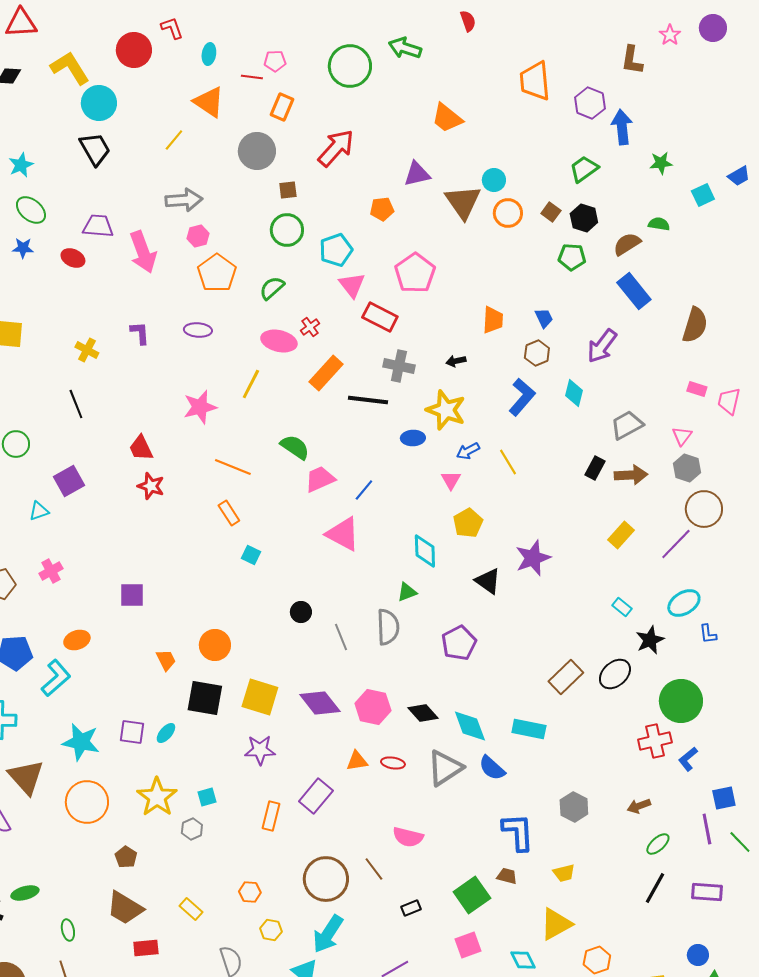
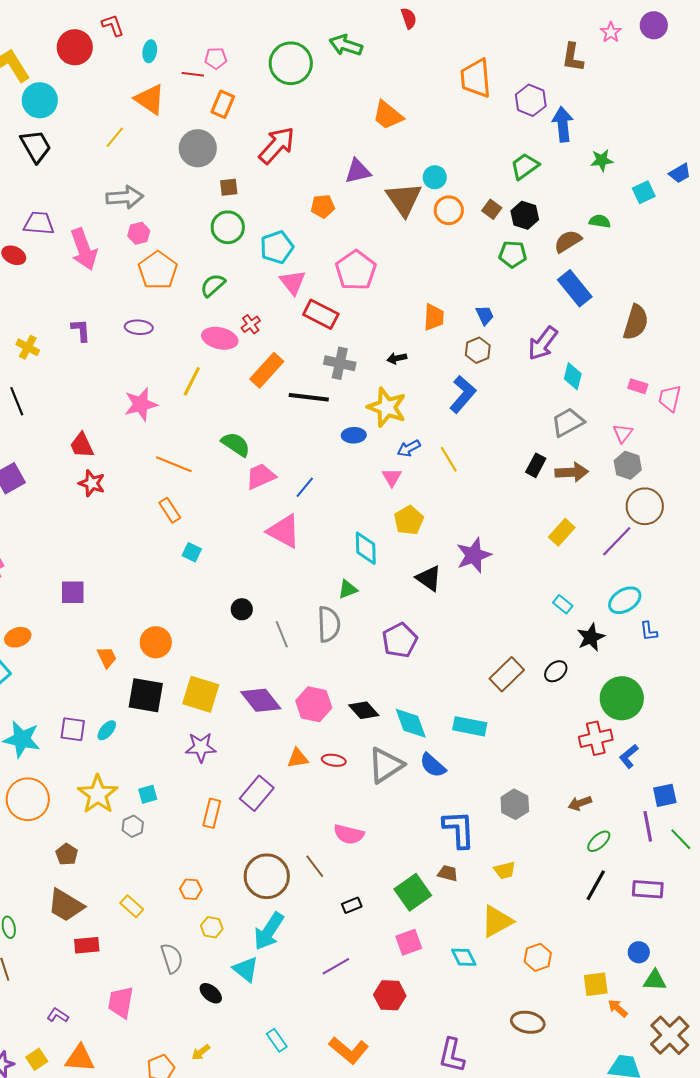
cyan diamond: (574, 393) -> (573, 376), moved
black ellipse: (615, 674) -> (556, 671), size x0.7

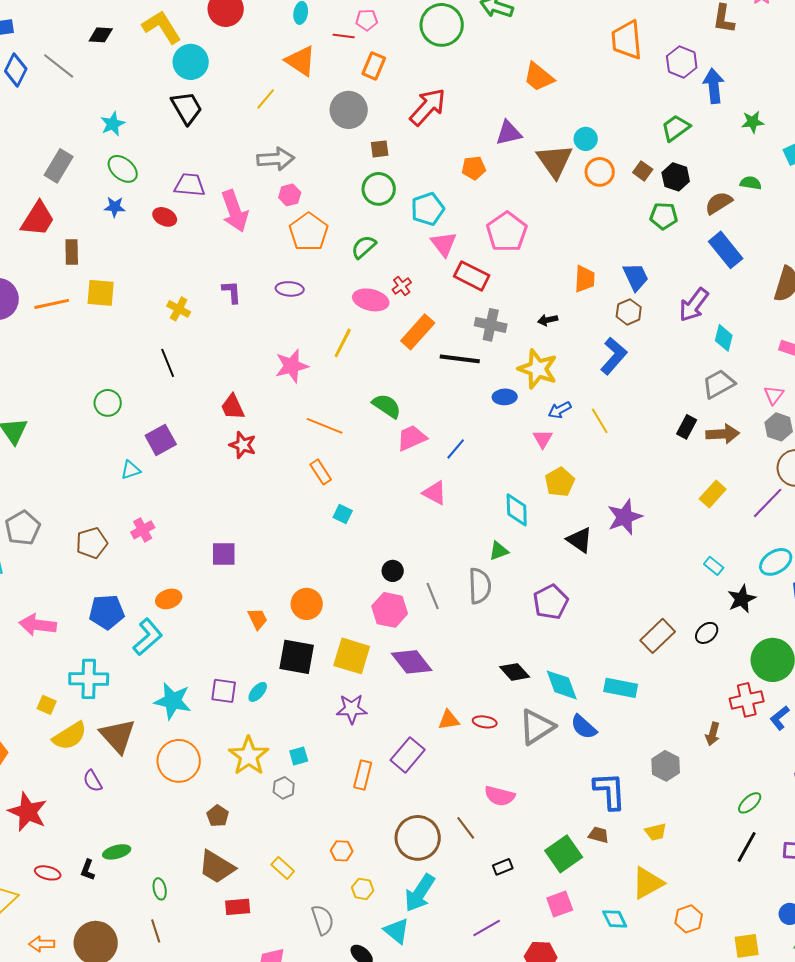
blue trapezoid: (485, 315) -> (636, 277), size x1.4
pink triangle: (284, 531) -> (435, 493), size x0.7
pink hexagon: (314, 704) -> (390, 610), moved
brown arrow: (580, 803) -> (713, 734), moved, turned -55

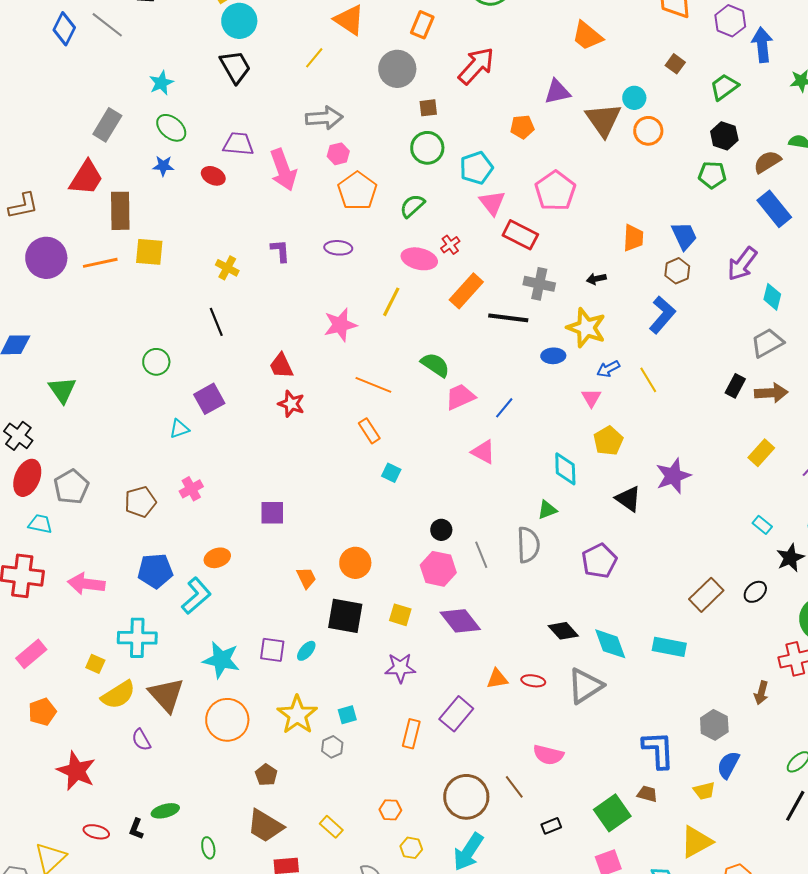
brown square: (643, 171) -> (675, 64), moved
brown rectangle: (72, 252) -> (120, 211), size x1.5
yellow square: (352, 656) -> (400, 615), size x0.6
blue semicircle: (584, 727) -> (728, 765), moved, turned 76

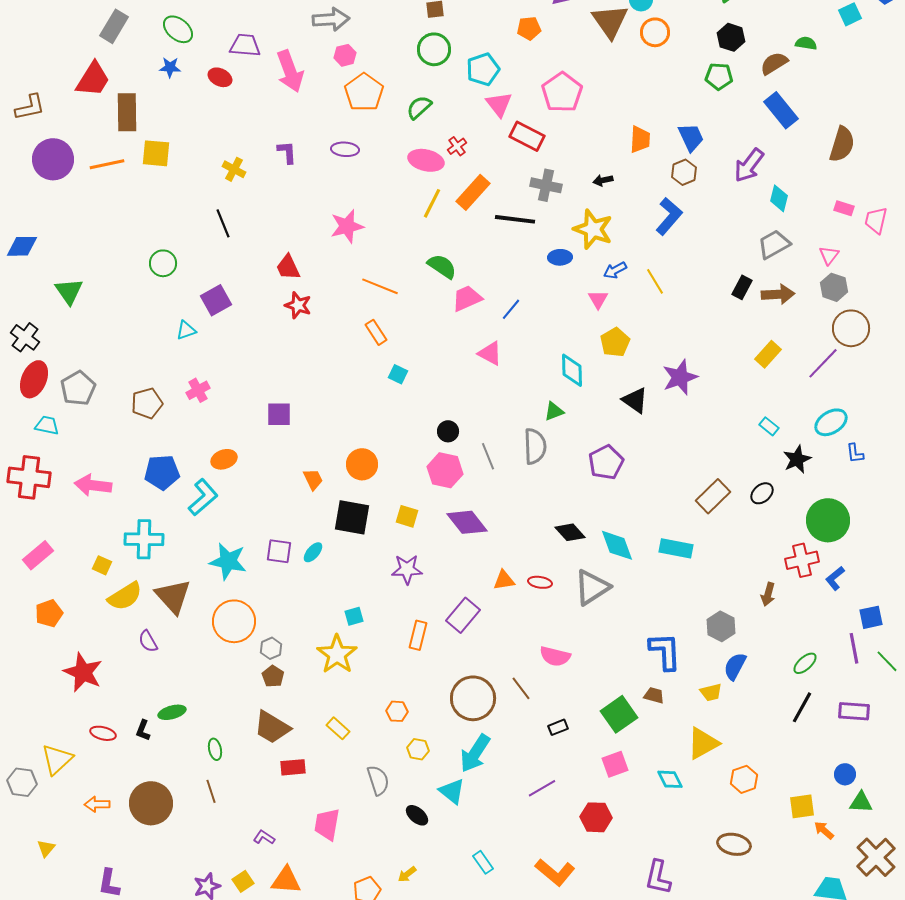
yellow line: (391, 302) -> (432, 203), moved
yellow star: (297, 715) -> (337, 654), moved
gray hexagon: (332, 747) -> (271, 648), moved

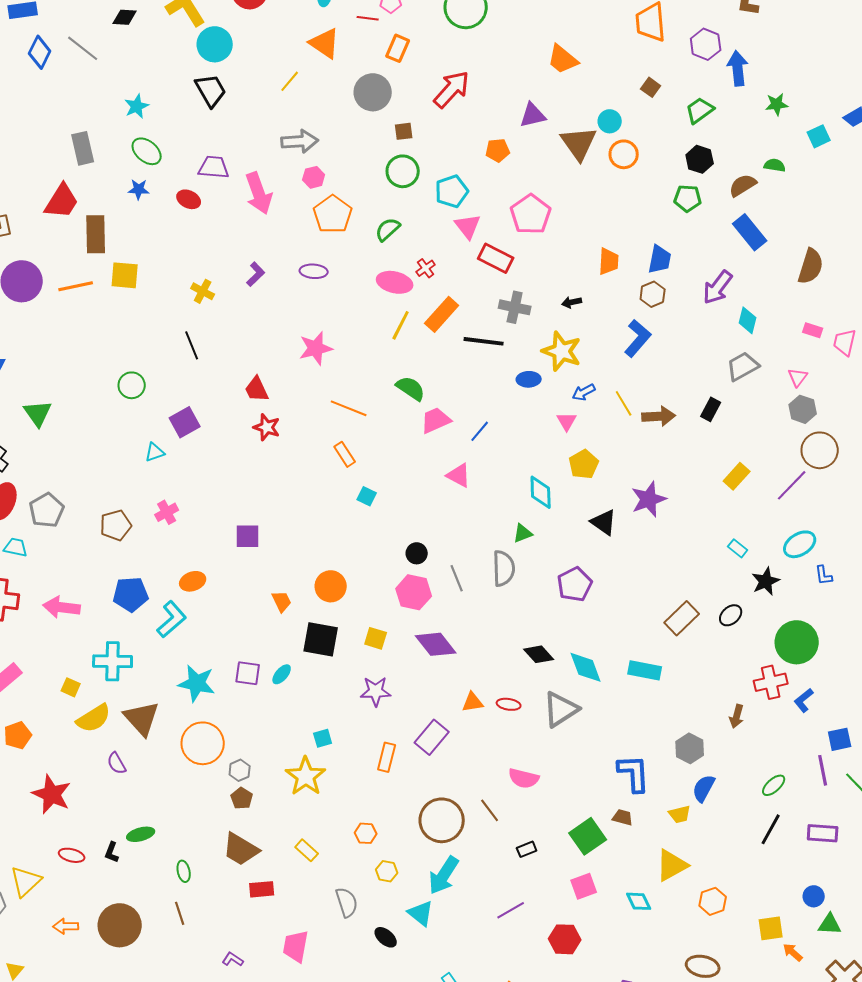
gray rectangle: (114, 26) -> (83, 148), turned -44
blue trapezoid: (691, 137) -> (660, 259), turned 36
purple L-shape: (287, 152) -> (256, 274), turned 50
brown arrow: (778, 294) -> (659, 416), moved

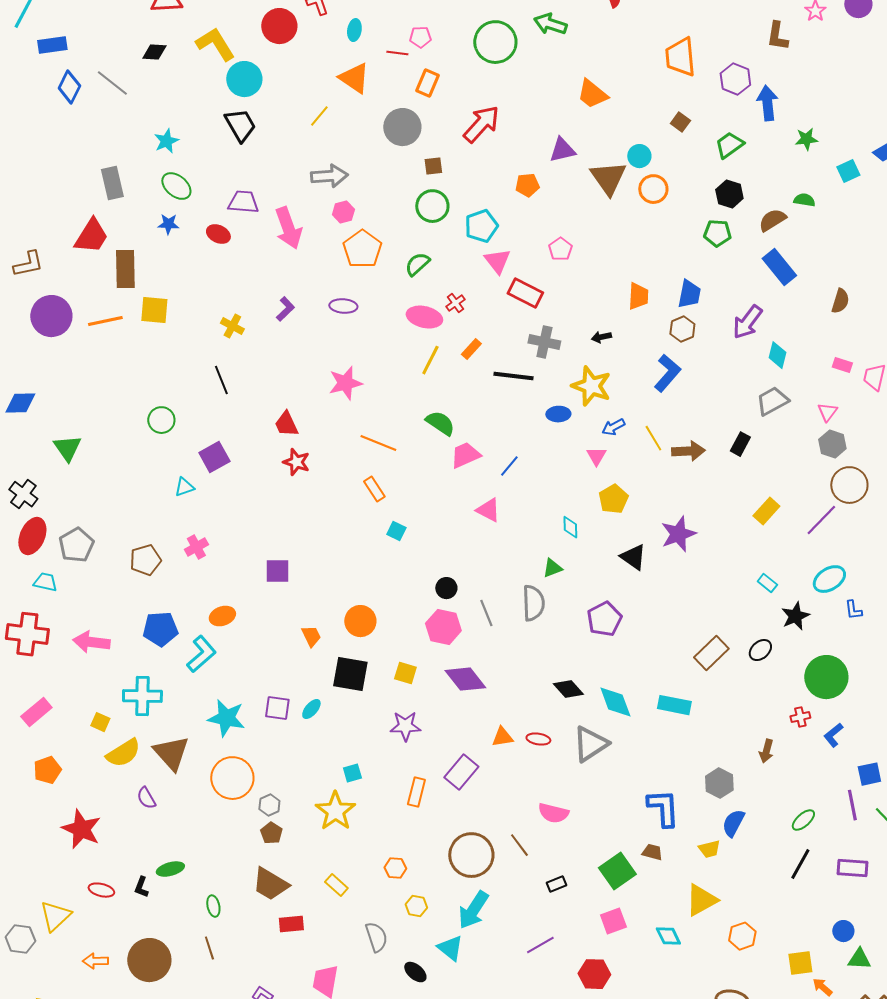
pink pentagon: (531, 214) -> (560, 249), size x0.6
brown semicircle: (811, 266) -> (840, 301), size x0.7
orange rectangle: (442, 314) -> (471, 349), size x0.6
cyan diamond: (541, 492) -> (570, 527), size x0.7
red cross: (771, 682) -> (800, 717), size x0.6

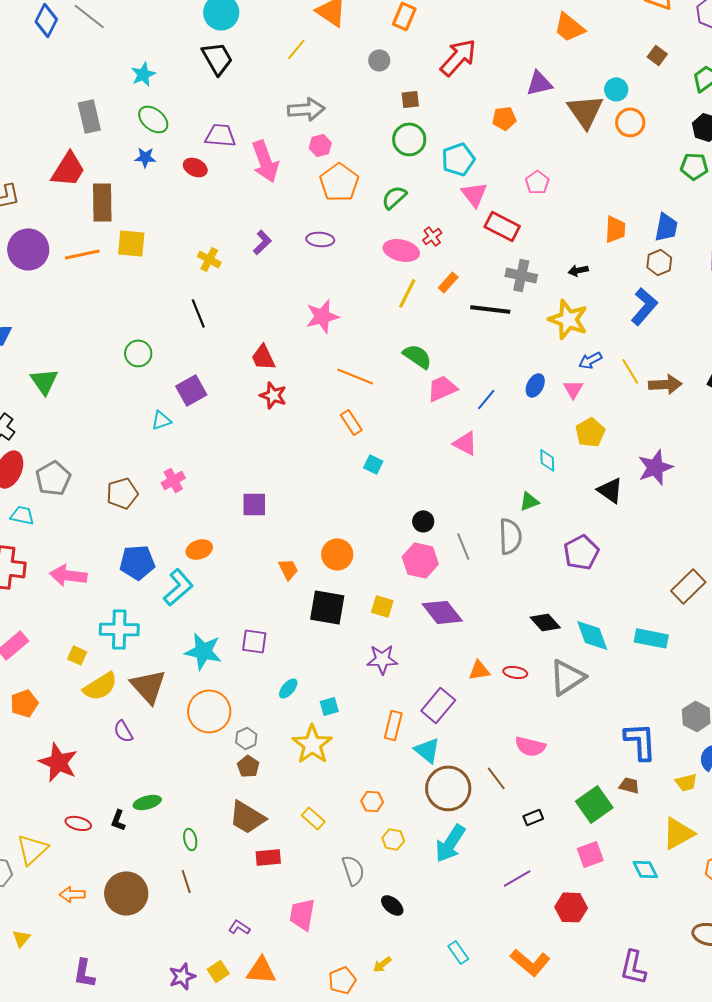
gray circle: (402, 127) -> (379, 60), size x0.6
blue ellipse: (558, 414) -> (535, 385), moved, turned -60
cyan ellipse: (311, 709) -> (288, 688), moved
cyan triangle: (450, 948) -> (427, 750), moved

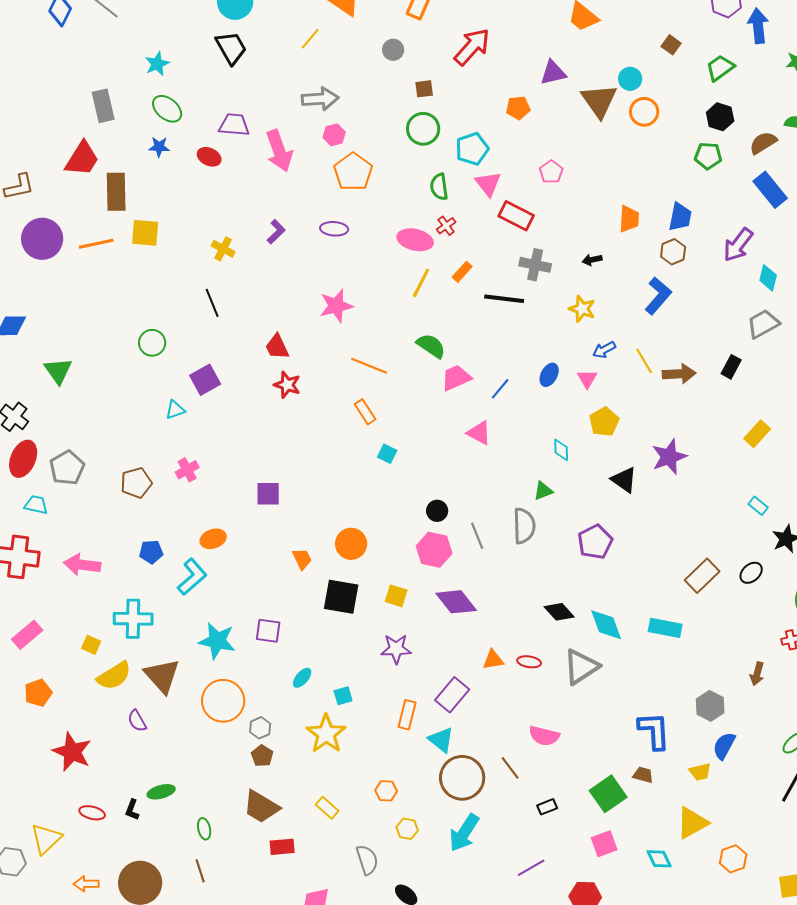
green semicircle: (394, 197) -> (439, 187), moved, turned -56
yellow star: (568, 319) -> (582, 309), size x0.7
blue pentagon: (137, 562) -> (151, 552), size x0.7

